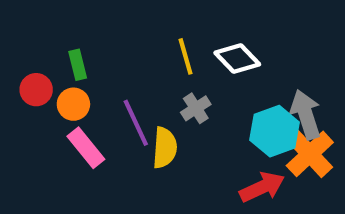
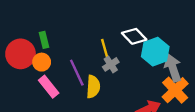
yellow line: (185, 56) -> (105, 49), moved
red circle: (36, 90) -> (21, 54), size x1.6
cyan hexagon: (275, 131) -> (155, 52), moved

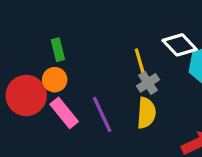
red circle: (21, 54) -> (26, 95), moved
purple line: (77, 73) -> (102, 114), moved
yellow semicircle: (93, 87) -> (146, 113), moved

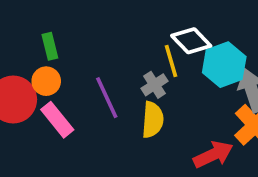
yellow line: (140, 62) -> (171, 61), moved
purple line: (102, 114) -> (107, 98), moved

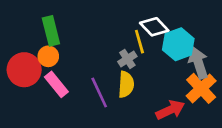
green rectangle: (50, 46) -> (51, 31), size x1.5
purple line: (107, 98) -> (99, 93), moved

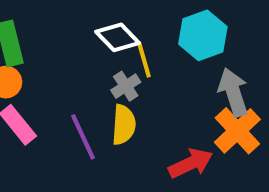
white diamond: (154, 27) -> (118, 37), moved
cyan hexagon: (178, 44) -> (203, 35), moved

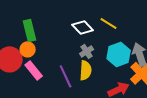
cyan hexagon: (203, 35) -> (119, 54), moved
yellow line: (144, 60) -> (109, 23), moved, turned -42

